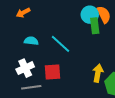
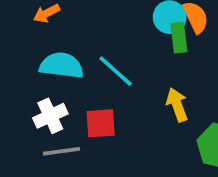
cyan semicircle: (31, 41) -> (61, 66), size x1.6
yellow arrow: (98, 73) -> (177, 105), moved, turned -30

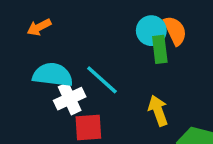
white cross: (50, 116) -> (70, 99), moved

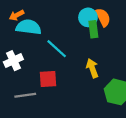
cyan semicircle: (53, 75) -> (29, 27), moved
white cross: (70, 99) -> (13, 61), moved

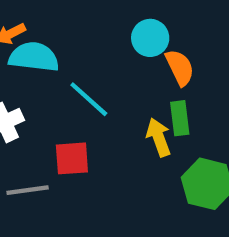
orange semicircle: (103, 17) -> (180, 68), moved
green rectangle: (93, 29) -> (180, 118), moved

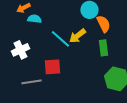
cyan semicircle: (34, 57) -> (34, 19), size x0.6
yellow arrow: (159, 137) -> (77, 36), moved, turned -108

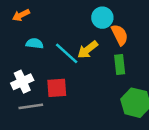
cyan semicircle: (34, 19) -> (35, 43), moved
white cross: (20, 50) -> (22, 82), moved

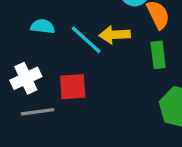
yellow arrow: (88, 50) -> (115, 35), turned 35

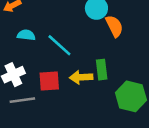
yellow arrow: (115, 35) -> (81, 77), moved
green rectangle: (158, 55) -> (102, 70), moved

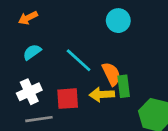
orange semicircle: (114, 26) -> (111, 74), moved
cyan semicircle: (26, 35) -> (32, 52), moved, turned -42

